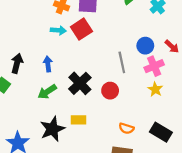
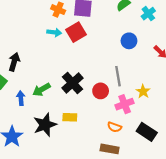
blue circle: (145, 46) -> (129, 41), moved
gray line: (122, 62) -> (118, 76), moved
blue arrow: (48, 64) -> (21, 98), moved
pink cross: (154, 66) -> (125, 104), moved

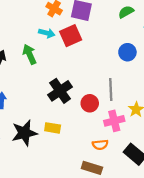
green arrow: (41, 90) -> (30, 54), moved, turned 90
orange semicircle: (114, 127) -> (100, 145), turned -32

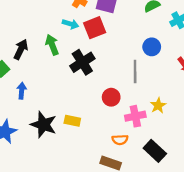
gray line: (111, 89) -> (135, 71), moved
black cross: (60, 91) -> (82, 62), moved
black star: (24, 133) -> (43, 125), turned 30

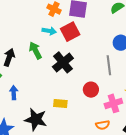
yellow rectangle: (72, 121) -> (60, 103), moved

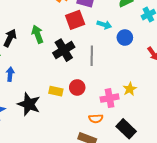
cyan arrow: (49, 31) -> (104, 25), moved
gray line: (109, 65) -> (92, 56), moved
red circle: (91, 90) -> (77, 87), moved

